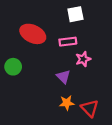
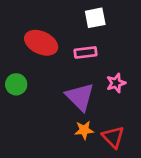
pink star: (83, 59) -> (116, 83), moved
purple triangle: (63, 77) -> (80, 97), size x1.6

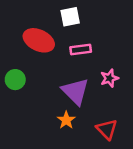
white square: (95, 18) -> (70, 17), moved
orange star: (84, 130) -> (66, 120), moved, turned -30

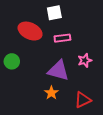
purple triangle: (75, 91) -> (58, 71), turned -30
red triangle: (107, 129) -> (83, 100), turned 48

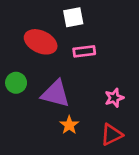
pink star: (85, 60) -> (114, 98), moved
purple triangle: (58, 71) -> (56, 94), moved

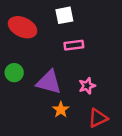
red ellipse: (41, 42) -> (23, 27), moved
pink star: (114, 98) -> (87, 86), moved

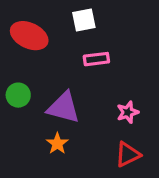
pink star: (87, 86) -> (128, 112), moved
orange star: (61, 110) -> (57, 144), moved

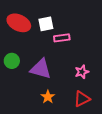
white square: (84, 20) -> (46, 24), moved
orange star: (57, 144) -> (48, 97), moved

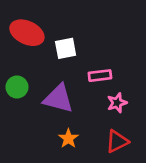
white square: (46, 24) -> (66, 48), moved
pink rectangle: (62, 38) -> (100, 76), moved

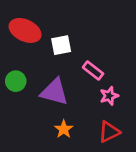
pink rectangle: (100, 76) -> (93, 70), turned 45

